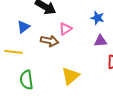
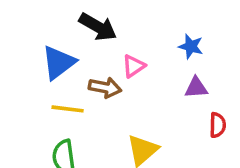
blue triangle: (23, 27) -> (59, 63), size x1.5
yellow line: (13, 52) -> (68, 109), moved

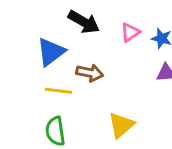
pink triangle: (134, 66) -> (130, 32), moved

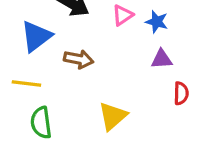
yellow line: (58, 91) -> (26, 84), moved

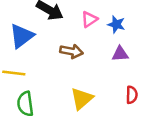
brown arrow: (79, 59) -> (71, 51), moved
red semicircle: (181, 93) -> (132, 95), moved

